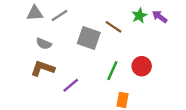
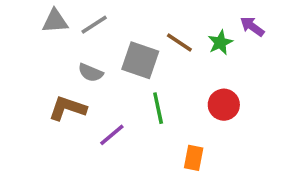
green star: (139, 16) -> (220, 42), moved
gray semicircle: (44, 44) -> (91, 73), moved
green line: (112, 71) -> (158, 108), moved, turned -36

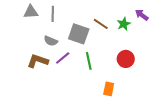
gray line: (94, 25) -> (53, 14), turned -56
purple line: (112, 135) -> (63, 58), moved

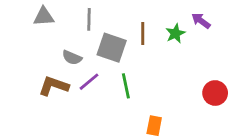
gray line: (53, 14) -> (89, 19), moved
brown line: (101, 24) -> (143, 33), turned 56
red circle: (126, 59) -> (215, 93), moved

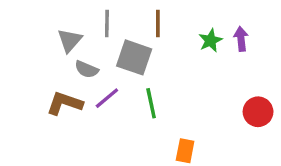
gray triangle: (44, 16) -> (70, 40), moved, turned -45
purple arrow: (201, 21) -> (241, 39), moved, turned 48
brown line: (143, 33) -> (158, 23), moved

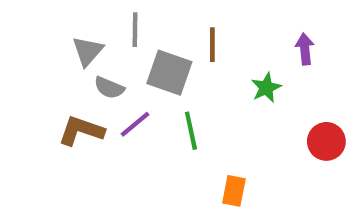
brown line: (158, 23) -> (212, 45), moved
green star: (210, 40) -> (266, 88), moved

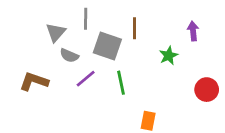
brown L-shape: (81, 131) -> (34, 81), moved

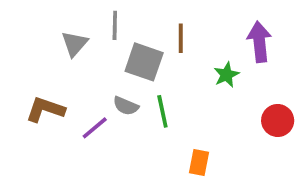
purple arrow: (193, 31) -> (259, 42), size x1.5
gray semicircle: (69, 56) -> (126, 106), moved
purple line: (86, 79) -> (95, 128), moved

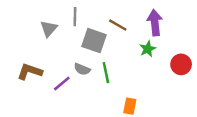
brown line: (181, 38) -> (118, 25), turned -60
purple arrow: (259, 42) -> (155, 23), moved
red circle: (278, 120) -> (181, 64), moved

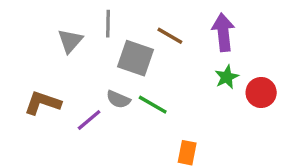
green star: (148, 49) -> (227, 77), moved
green line: (106, 73) -> (153, 105), turned -48

